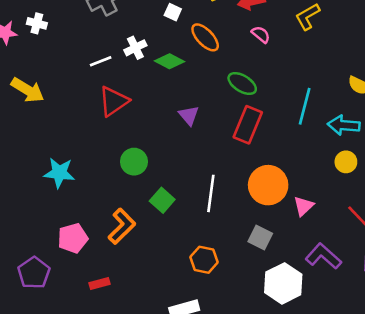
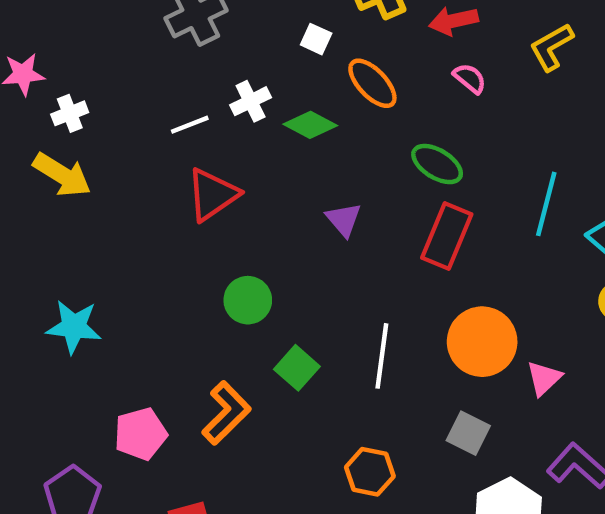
white cross: (37, 23) -> (70, 113), moved, turned -36
cyan star: (59, 173) -> (74, 327), moved

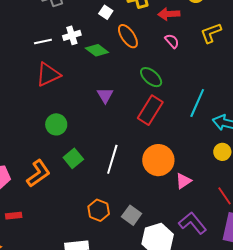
gray square: (468, 433) -> (132, 215), moved

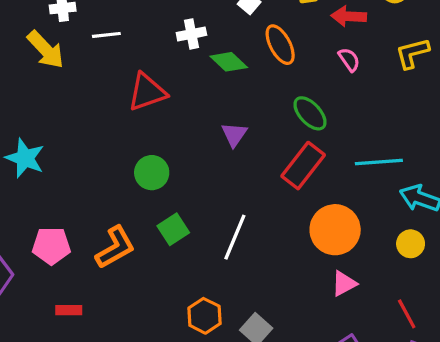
white line: (43, 41) -> (106, 35), moved
cyan line: (197, 103) -> (379, 162), turned 56
orange circle: (158, 160) -> (335, 230), moved

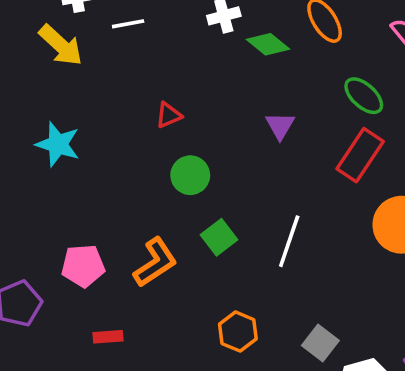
red triangle: (147, 92) -> (169, 115), moved, size x0.6
cyan star: (25, 158) -> (58, 144), moved
orange hexagon: (204, 316) -> (238, 332), moved

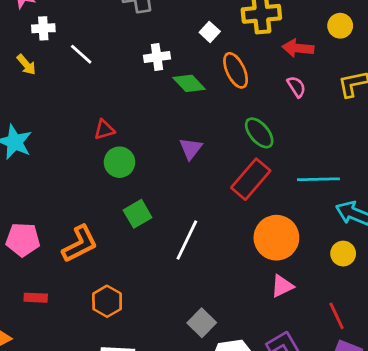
white line: (128, 24) -> (81, 54), turned 45
yellow arrow: (61, 45) -> (26, 65), size x0.6
green circle: (190, 175) -> (120, 162), moved
green square: (219, 237) -> (138, 214), moved
orange hexagon: (238, 332) -> (107, 301), moved

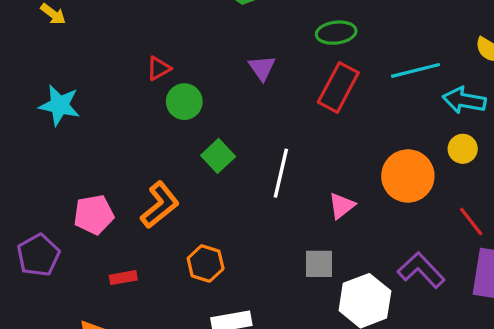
green ellipse: (259, 133) -> (336, 33), turned -44
orange circle: (276, 238) -> (408, 176), moved
pink triangle: (282, 286) -> (342, 206), moved
gray square: (202, 323) -> (319, 264), turned -32

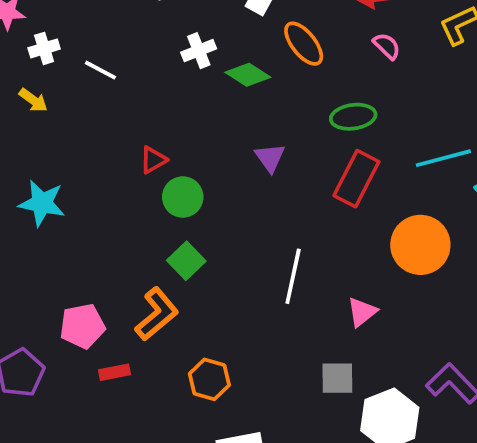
green square: (218, 156) -> (186, 261), moved
orange circle: (408, 176) -> (420, 245), moved
red rectangle: (123, 278) -> (115, 372), moved

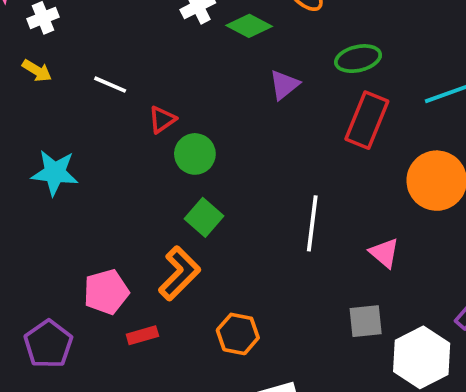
white line: (100, 70) -> (110, 85), moved
purple triangle: (270, 158) -> (284, 85), moved, turned 32
pink triangle: (362, 312) -> (384, 253), turned -36

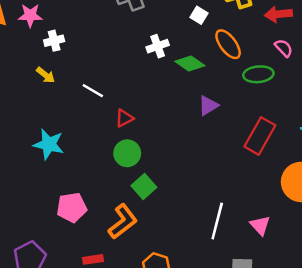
green ellipse: (358, 59) -> (258, 74), moved
green circle: (195, 154) -> (127, 153), moved
white line: (312, 223) -> (217, 221), moved
pink pentagon: (106, 292) -> (72, 207), moved

